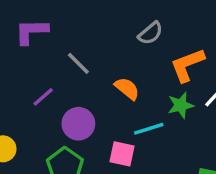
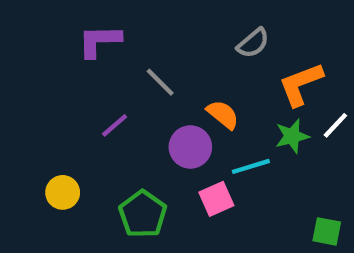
purple circle: (78, 124) -> (190, 147), moved
pink square: (122, 154) -> (216, 199), turned -36

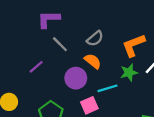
purple L-shape: (99, 41) -> (49, 19), moved
gray semicircle: (253, 43) -> (95, 39), moved

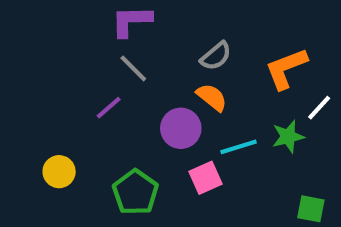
gray line: (60, 44) -> (133, 68), moved
green star: (129, 72) -> (288, 137), moved

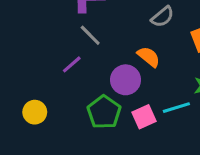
gray semicircle: (216, 56) -> (162, 17), moved
cyan line: (239, 147) -> (176, 108), moved
green pentagon: (135, 192) -> (104, 112), moved

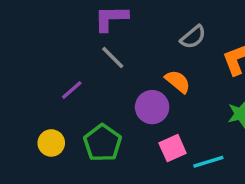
purple line: (72, 64) -> (72, 90), moved
cyan line: (176, 108) -> (208, 162), moved
green pentagon: (104, 112) -> (103, 143), moved

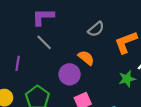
purple line: (72, 90) -> (18, 63), turned -40

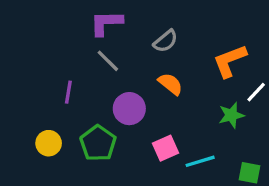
gray semicircle: (96, 29) -> (166, 41), moved
purple circle: (70, 74) -> (129, 109), moved

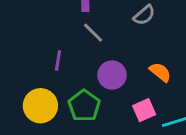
orange semicircle: (170, 84) -> (160, 72), moved
yellow circle: (49, 143) -> (40, 106), size x1.5

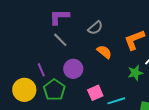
purple line: (58, 60) -> (41, 70), moved, turned -32
orange semicircle: (160, 72) -> (104, 52), moved

